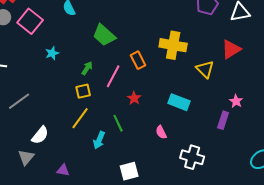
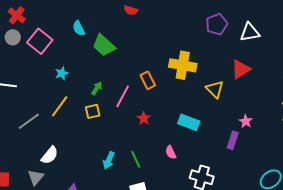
green trapezoid: (104, 35) -> (104, 45), moved
yellow line: (80, 118) -> (60, 106), moved
green line: (118, 123) -> (136, 159), moved

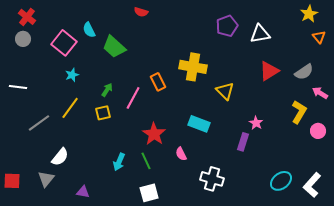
pink square: (40, 41) -> (64, 43), moved
red triangle: (241, 69) -> (269, 71), moved
red star: (144, 118) -> (154, 134), moved, size x1.6

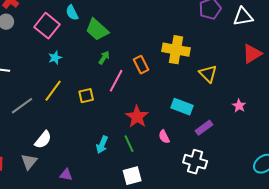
green arrow: (107, 90) -> (104, 58), moved
purple rectangle: (243, 142) -> (204, 128), moved, turned 36

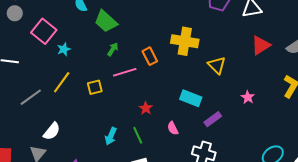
pink square: (47, 26) -> (44, 31), moved
pink line: (116, 81) -> (125, 72), turned 45
red star: (137, 117) -> (146, 108), size x0.6

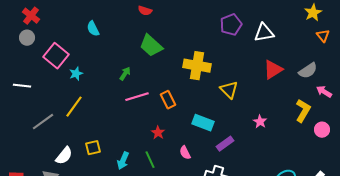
green trapezoid: (106, 21) -> (151, 46), moved
orange rectangle: (150, 56) -> (168, 100), moved
yellow square: (95, 87) -> (93, 148), moved

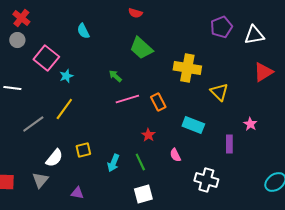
green arrow: (125, 74) -> (115, 76), turned -80
purple rectangle: (225, 144) -> (229, 144), moved, turned -54

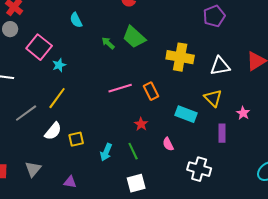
white triangle: (254, 35) -> (220, 66), moved
green arrow: (115, 76) -> (108, 43), moved
yellow triangle: (219, 92) -> (213, 98), moved
white semicircle: (54, 158) -> (53, 131), moved

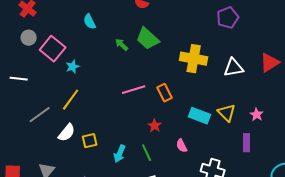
gray circle: (10, 29) -> (29, 38), moved
yellow triangle: (213, 98) -> (227, 113), moved
purple rectangle: (222, 133) -> (247, 143), moved

